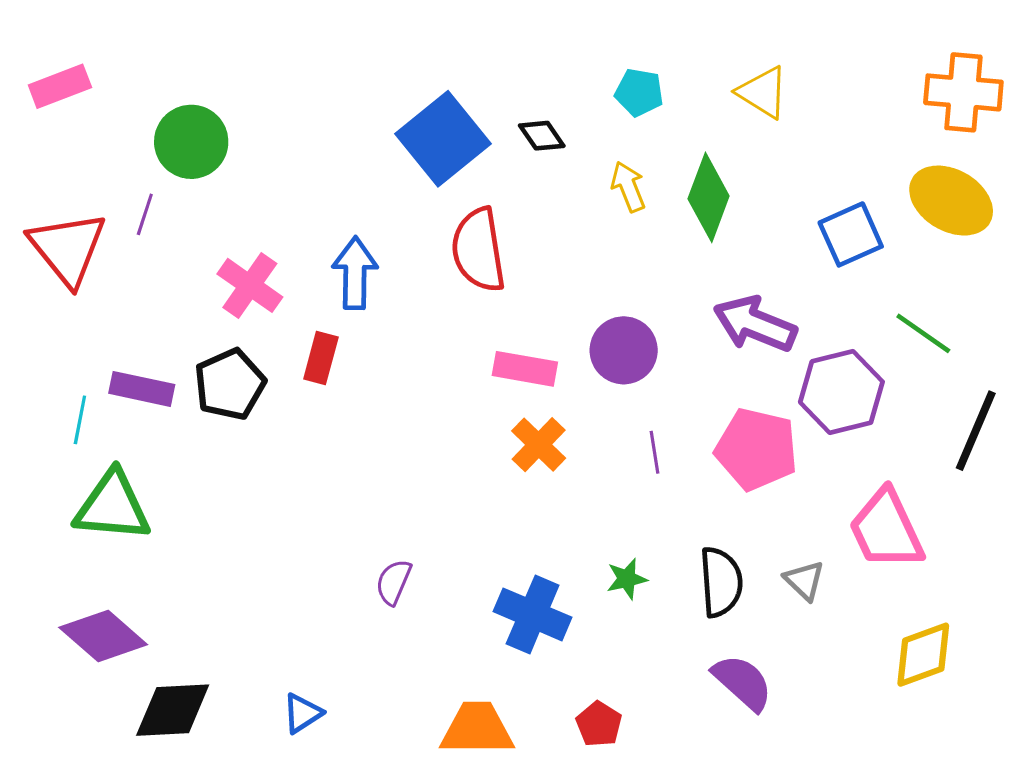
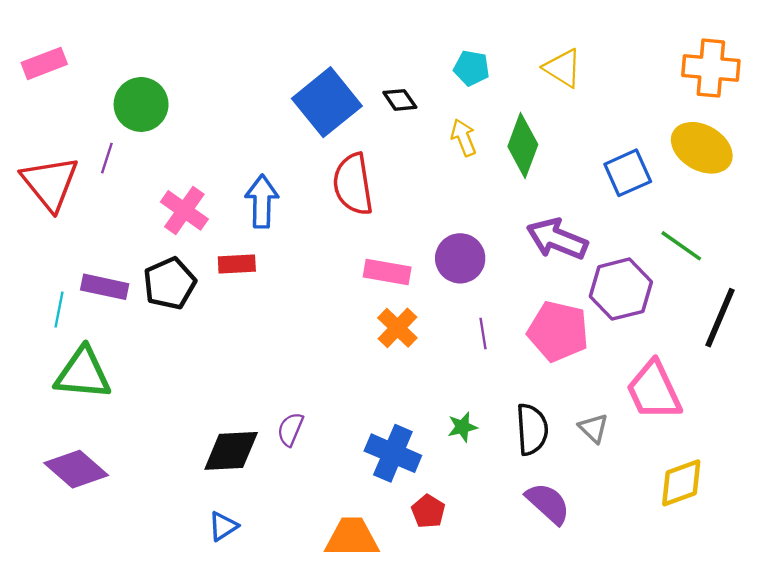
red rectangle: (321, 358) -> (237, 264), turned 72
black diamond: (173, 710) -> (231, 451), moved
red pentagon: (599, 724) -> (428, 511), moved

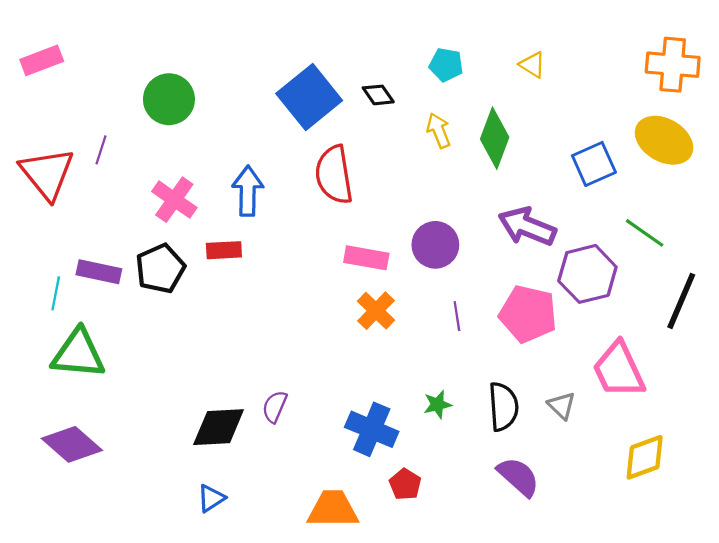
yellow triangle: (563, 68) -> (532, 65), size x0.7
green circle: (141, 104) -> (169, 99), moved

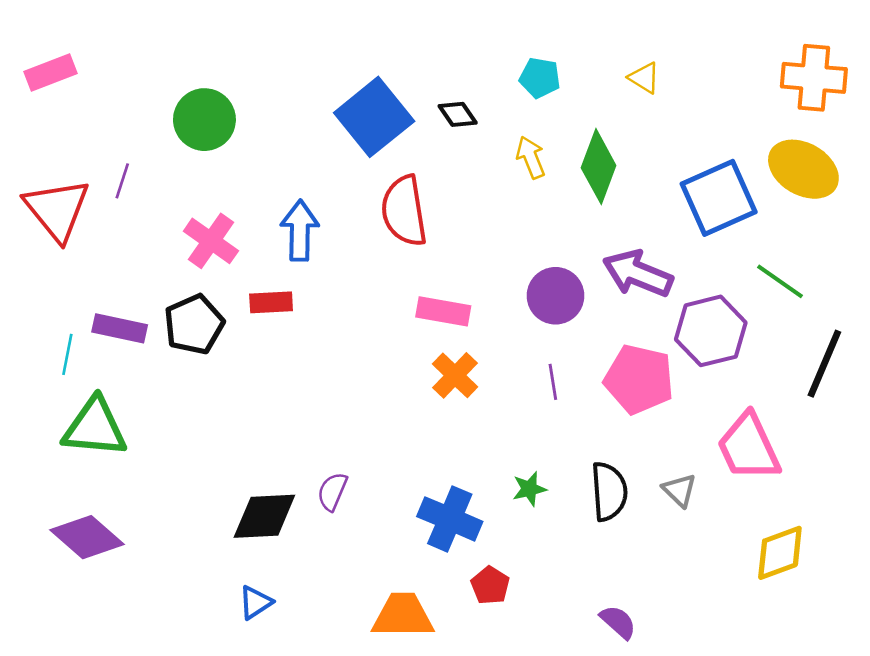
blue square: (594, 164) -> (719, 198), size x1.4
purple circle: (435, 245) -> (556, 296), moved
purple semicircle: (518, 477) -> (618, 622), moved, size x0.7

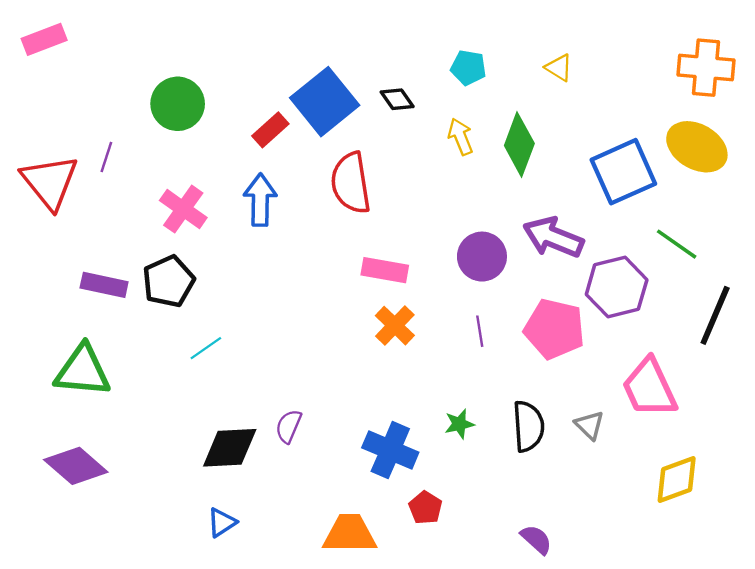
pink rectangle: (50, 73) -> (44, 39), moved
red rectangle: (271, 302) -> (270, 130), moved, turned -39
cyan line: (67, 354) -> (206, 348), moved, turned 44

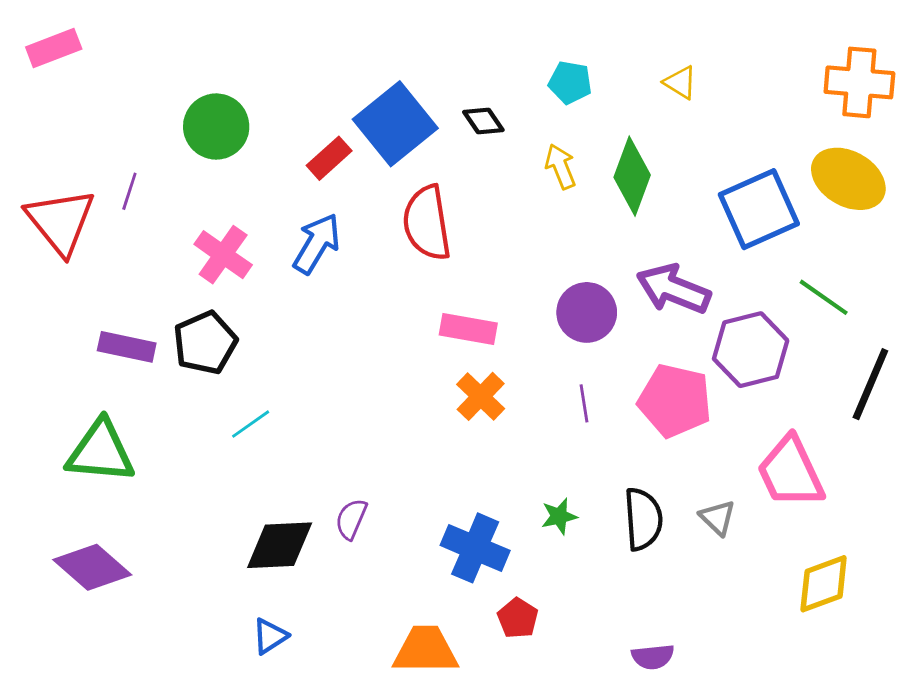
blue arrow: (260, 200) -> (317, 244), turned 30
purple semicircle: (536, 539) -> (653, 657), turned 132

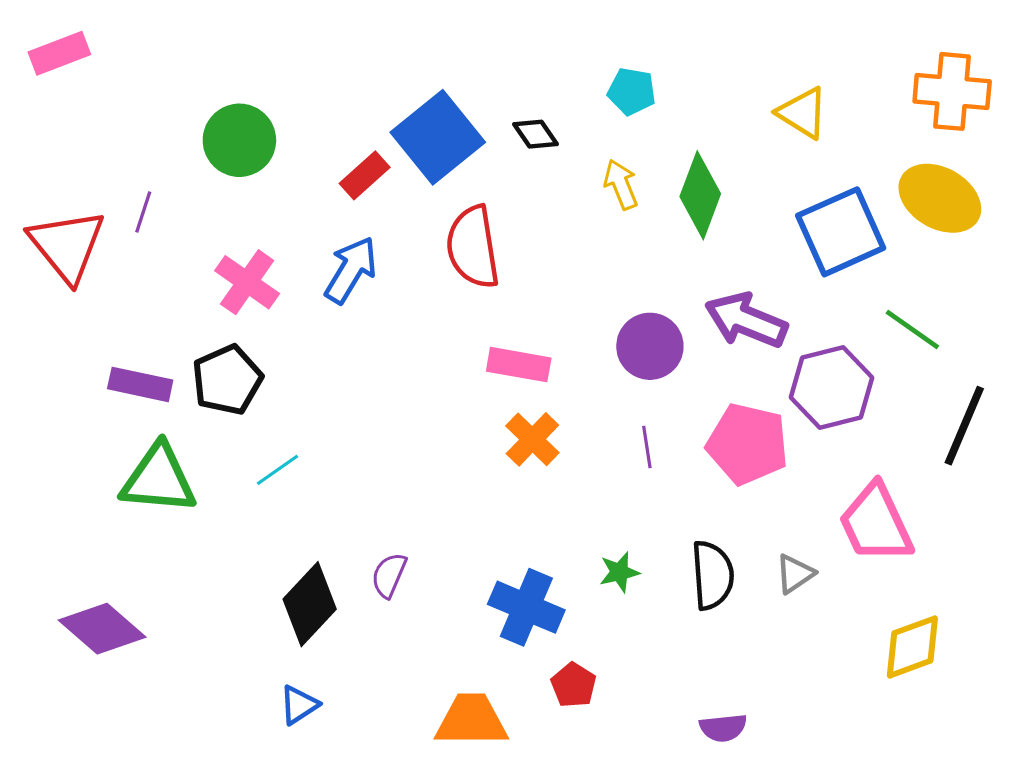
yellow triangle: (680, 82) -> (803, 113), moved, size x1.4
green triangle: (100, 452) -> (159, 479), moved
gray triangle: (718, 518) -> (795, 574), turned 42
black diamond: (280, 545) -> (310, 604), turned -44

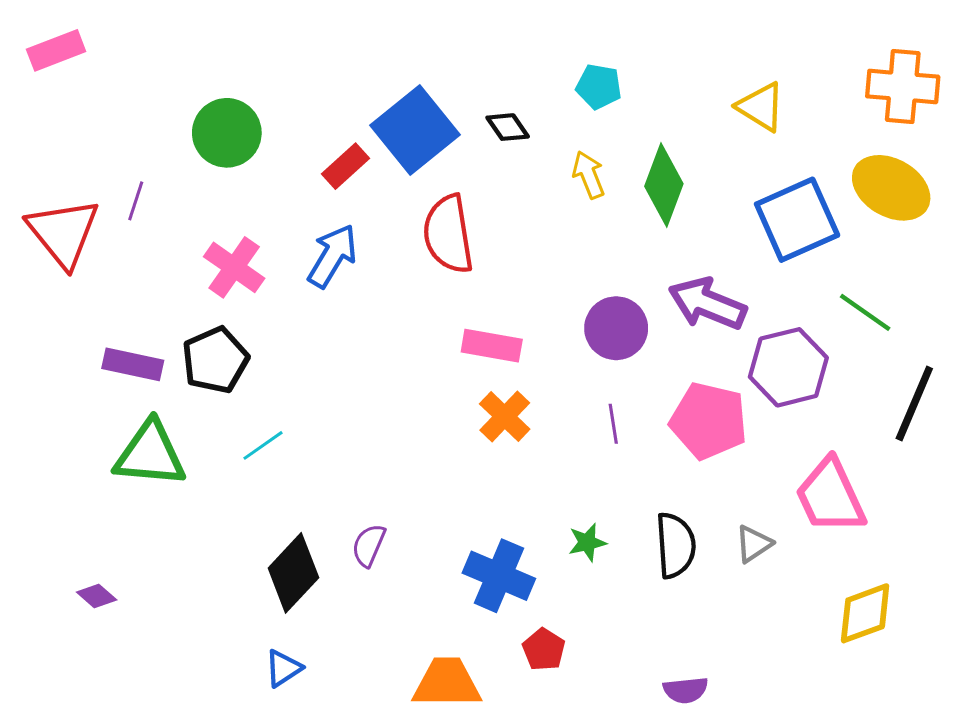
purple diamond: (102, 629) -> (97, 596), size x0.5

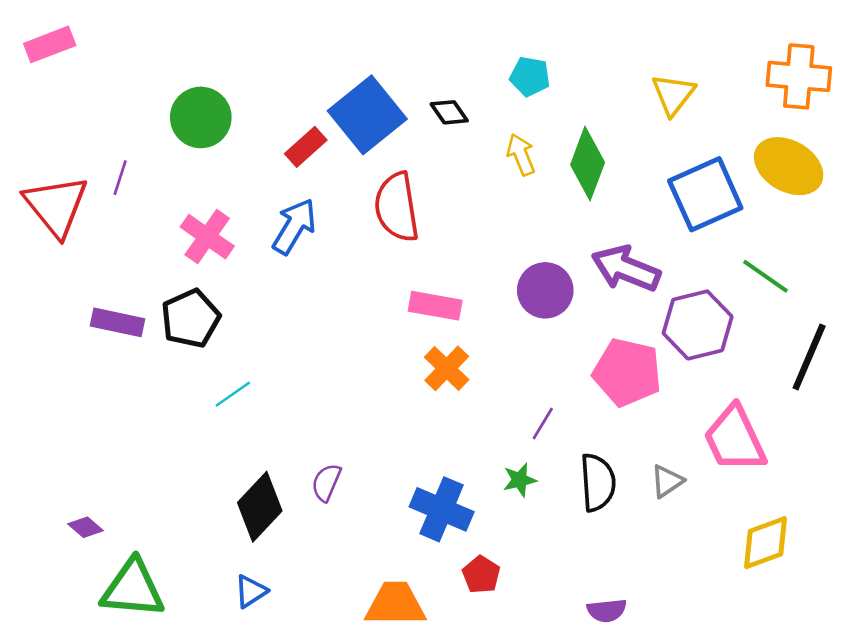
yellow triangle: (761, 107) -> (673, 94), turned 36
purple line: (613, 424) -> (543, 424), moved, turned 40
green triangle: (150, 454) -> (133, 589), moved

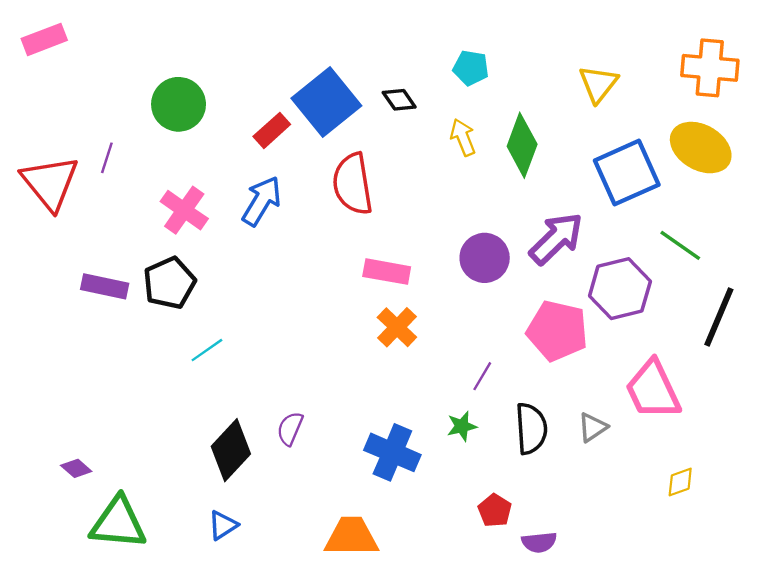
purple arrow: (626, 269) -> (556, 239), turned 114
yellow diamond: (766, 543) -> (680, 482), size x0.6
red pentagon: (481, 575) -> (495, 510), moved

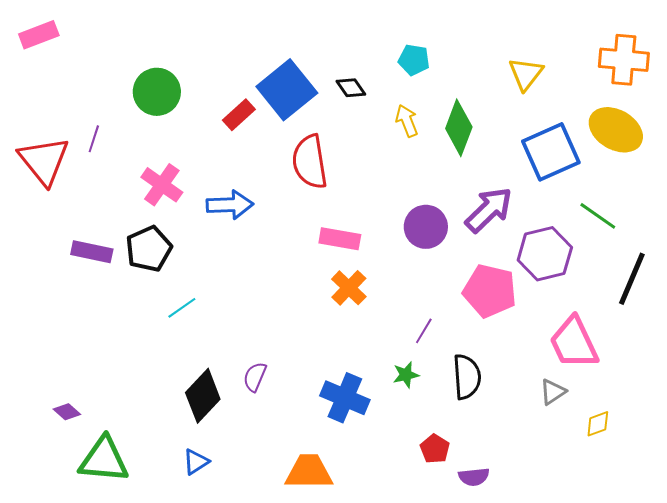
blue arrow: (262, 201) -> (230, 205), moved, turned 57
gray triangle: (593, 427) -> (553, 392), moved

